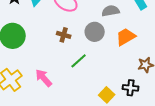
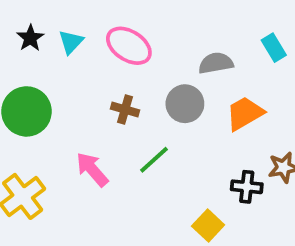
pink arrow: (44, 78) -> (92, 169), moved
black cross: (131, 88) -> (247, 187), moved

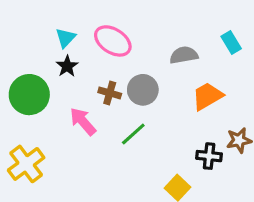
black star: (30, 38) -> (67, 66), moved
gray circle: (185, 104) -> (143, 90), moved
pink arrow: (92, 169) -> (83, 121), moved

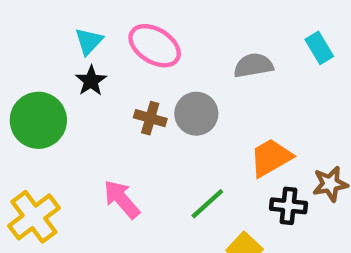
orange trapezoid: (207, 96) -> (271, 158), moved
pink arrow: (83, 121) -> (122, 199), moved
green line: (133, 134) -> (207, 204), moved

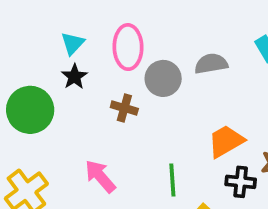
pink ellipse: (155, 46) -> (128, 47), turned 57
gray circle: (196, 114) -> (163, 78), moved
green line: (207, 204) -> (172, 180), turned -52

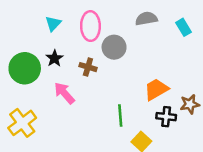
gray semicircle: (211, 64) -> (146, 19), moved
black star: (74, 77) -> (54, 58), moved
pink arrow: (100, 176) -> (64, 93), moved

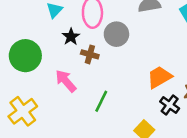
black star: (54, 58) -> (71, 37), moved
green line: (120, 115) -> (101, 101), moved, turned 30
black cross: (166, 117) -> (170, 105), turned 30

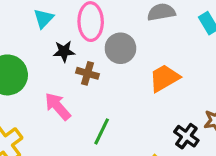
black star: (71, 37) -> (64, 51), turned 30
orange trapezoid: (159, 77) -> (164, 78), moved

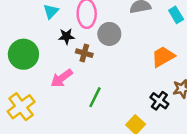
orange trapezoid: (164, 78) -> (163, 57), moved
pink arrow: (58, 106) -> (62, 78), turned -85

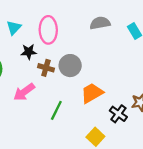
gray circle: (109, 34) -> (70, 66), moved
orange trapezoid: (163, 57) -> (92, 93), moved

